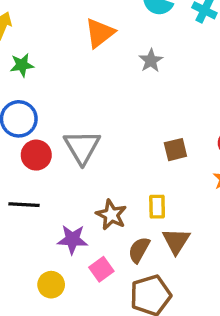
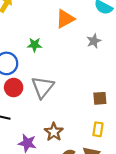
green star: (22, 65) -> (35, 45), moved
yellow rectangle: (157, 207) -> (98, 129), moved

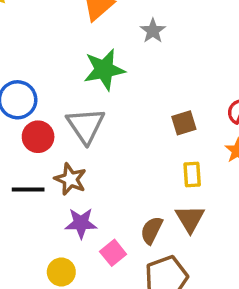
green star: (35, 45) -> (104, 70), moved, size x1.6
brown star: (54, 132) -> (70, 179), moved

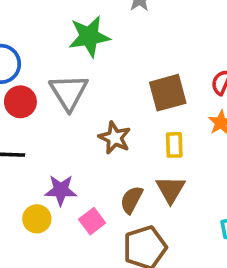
brown square: (184, 123) -> (168, 93), size x1.5
brown star: (70, 179) -> (115, 138), moved
yellow circle: (61, 272) -> (37, 219), moved

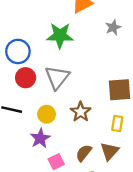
green star: (89, 36) -> (60, 36), moved
purple star: (61, 190) -> (40, 138), turned 30
yellow circle: (37, 219) -> (47, 114), moved

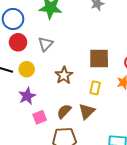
gray triangle: (57, 77) -> (46, 44), size x0.7
yellow circle: (47, 114) -> (27, 69), moved

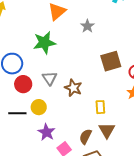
brown square: (99, 59) -> (111, 61), moved
brown star: (64, 75) -> (73, 88), moved
yellow rectangle: (95, 88) -> (100, 107), moved

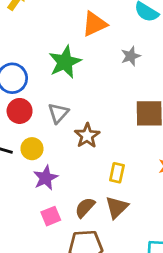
green star: (44, 43) -> (65, 62), turned -30
purple star: (46, 132) -> (46, 178), moved

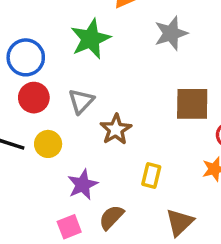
gray star: (131, 56) -> (171, 33), size x1.4
purple star: (46, 178) -> (83, 185), moved
brown triangle: (117, 207) -> (180, 222), moved

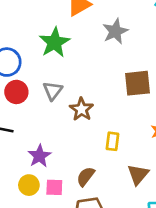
yellow circle: (48, 144) -> (29, 185), moved
purple star: (83, 185) -> (39, 156), moved
pink square: (69, 227) -> (54, 187), turned 30

